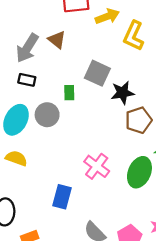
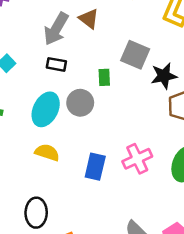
pink cross: (97, 166) -> (137, 159), turned 30
blue rectangle: (62, 197) -> (95, 167), moved

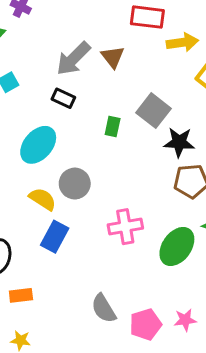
gray circle: (80, 103) -> (75, 184), moved
yellow semicircle: (47, 152) -> (43, 199), moved
blue rectangle: (95, 167) -> (55, 237), moved

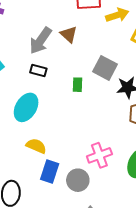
gray circle: (75, 184) -> (78, 180), moved

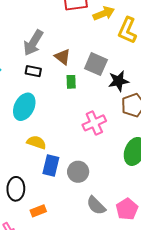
brown triangle: (69, 34) -> (63, 57), moved
pink cross: (99, 155) -> (94, 123), moved

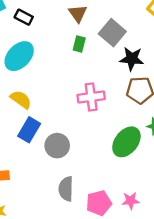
black rectangle: (33, 71) -> (24, 17), moved
gray semicircle: (96, 206) -> (66, 189), turned 30

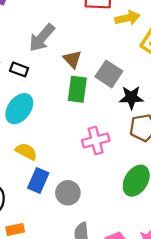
green rectangle: (79, 44) -> (77, 89), size x1.6

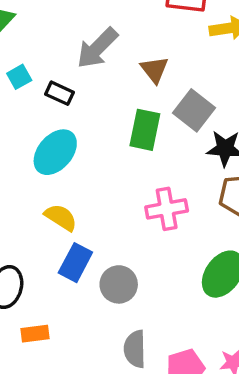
brown triangle: (72, 59) -> (154, 70), moved

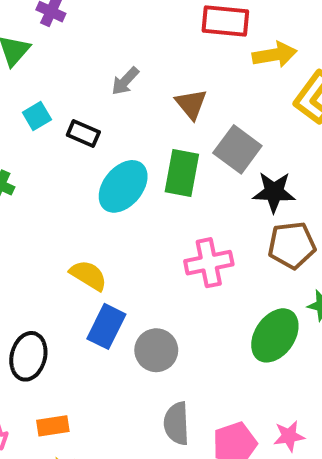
gray arrow: (97, 48) -> (125, 81), size x0.6
cyan ellipse: (55, 152) -> (123, 186), moved
orange rectangle: (35, 334) -> (53, 426), moved

